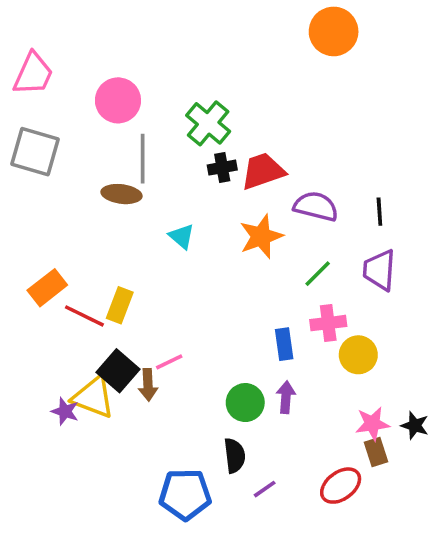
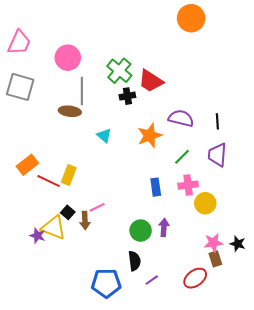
red trapezoid: (263, 171) -> (151, 81), moved, turned -128
blue rectangle: (284, 344) -> (156, 187), moved
black square: (118, 371) -> (68, 212), size x0.6

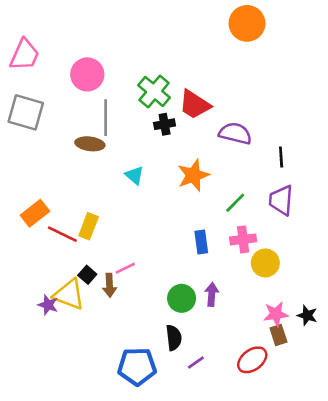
purple semicircle: (181, 118) -> (235, 133), moved

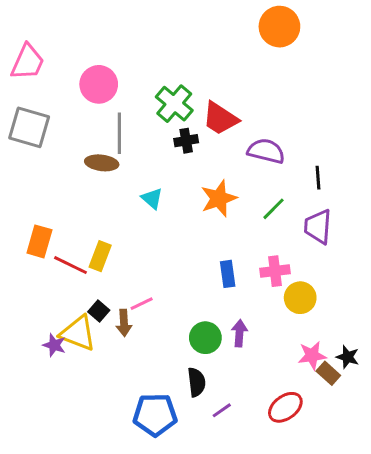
green line: (235, 203) -> (274, 209), moved
orange rectangle: (35, 213) -> (39, 241), turned -36
brown rectangle: (278, 335) -> (328, 373), moved, turned -30

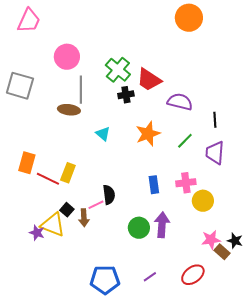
pink trapezoid: (28, 62) -> (29, 21), moved
purple arrow: (239, 333) -> (162, 225), size x1.4
black semicircle: (196, 382) -> (109, 195), moved

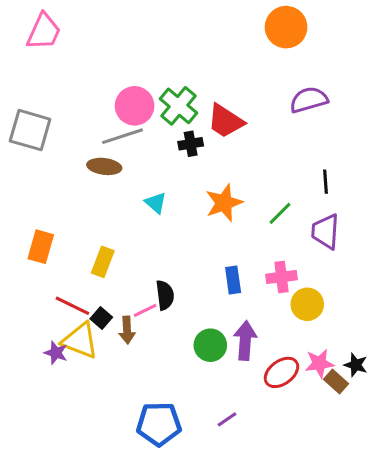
pink circle: (67, 57) -> (135, 106), moved
gray line: (81, 90) -> (122, 136), turned 72
purple semicircle: (180, 102) -> (309, 100), moved, turned -30
red line: (48, 179) -> (72, 306), moved
red ellipse: (193, 275) -> (282, 372), moved

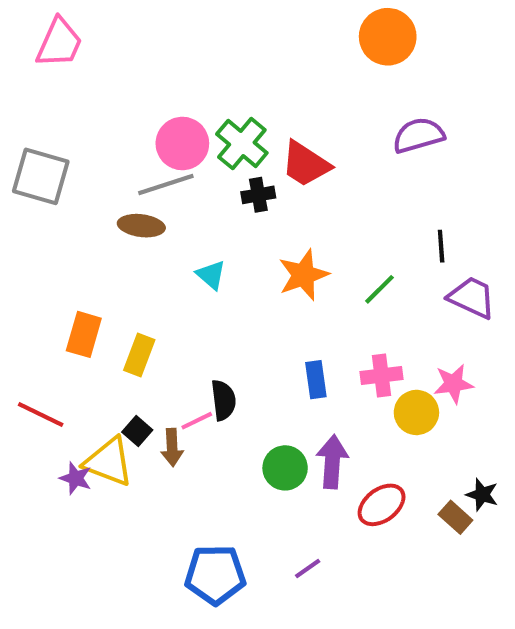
purple trapezoid: (325, 232) -> (472, 297), moved, turned 111
orange rectangle: (41, 247) -> (84, 334), moved
red line: (72, 306) -> (41, 415), moved
pink star: (319, 363) -> (453, 384), moved

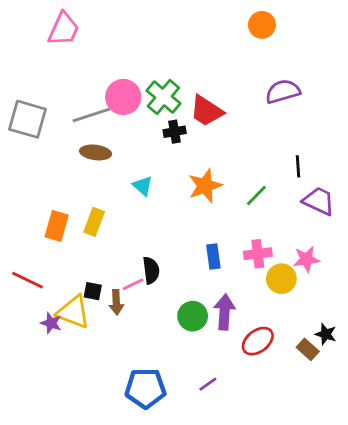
orange circle: (388, 37) -> (262, 25), size x0.7
pink trapezoid: (59, 43) -> (64, 29), moved
gray line: (166, 185) -> (91, 115), moved
yellow rectangle: (139, 355) -> (94, 222), moved
black square: (137, 431) -> (93, 291), turned -30

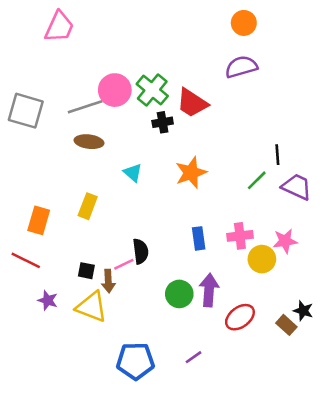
purple semicircle: (283, 91) -> (241, 67), moved
green line: (256, 195) -> (257, 180), moved
orange rectangle: (57, 226) -> (39, 220), moved
yellow triangle: (73, 312) -> (92, 307), moved

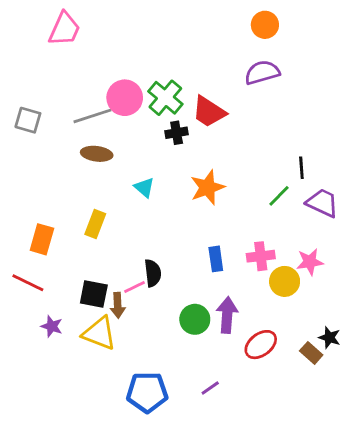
gray square: (26, 111) -> (28, 120), size x0.7
black square: (86, 271) -> (94, 294), size x1.5

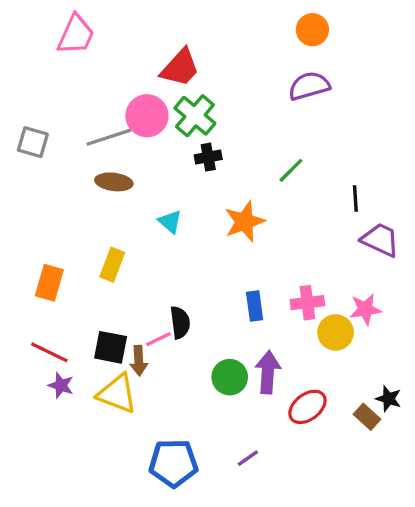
red trapezoid: (209, 112) -> (180, 68), moved, turned -81
green line: (279, 196) -> (291, 170), moved
red line: (28, 283) -> (49, 352), moved

